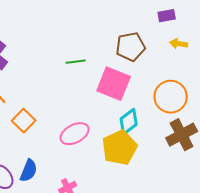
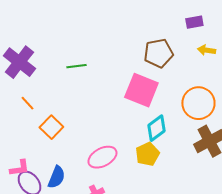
green line: (76, 62) -> (76, 66), moved
pink ellipse: (75, 134) -> (102, 157), moved
yellow pentagon: (120, 148) -> (147, 154), size x0.7

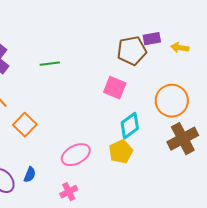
purple rectangle: (194, 22) -> (152, 39), moved
pink square: (141, 90) -> (115, 88), size x0.7
blue semicircle: (56, 177) -> (30, 175), size x0.7

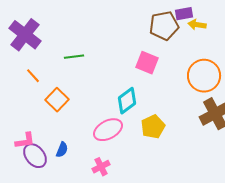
yellow arrow: (180, 48) -> (197, 25), moved
green line: (50, 64) -> (74, 57), moved
cyan diamond: (130, 126) -> (127, 101), moved

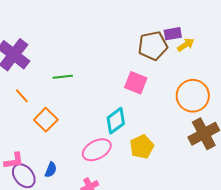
yellow arrow: (197, 25) -> (186, 45), turned 138

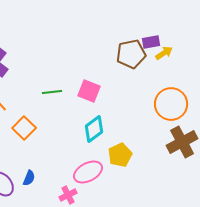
green line: (63, 77) -> (52, 92), moved
pink square: (136, 83) -> (89, 91), moved
pink ellipse: (97, 150) -> (88, 172), moved

